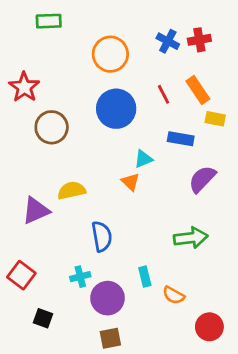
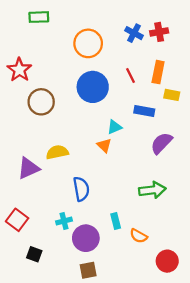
orange rectangle: (198, 90) -> (158, 72), turned 45

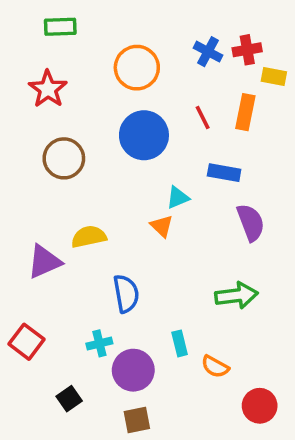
red star: (19, 70) -> (48, 89), moved
yellow rectangle: (172, 95) -> (274, 77), moved
purple semicircle: (161, 143) -> (251, 222), turned 115
black square: (34, 254) -> (69, 399), moved, turned 35

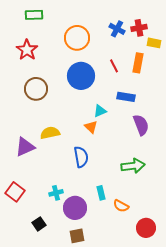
blue semicircle: (126, 294) -> (81, 157), moved

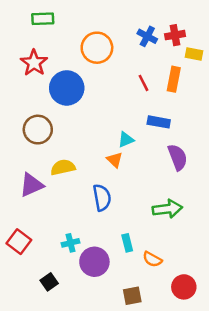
blue circle: (81, 76) -> (67, 88), moved
brown circle: (36, 89) -> (38, 130), moved
brown square: (77, 236) -> (132, 296), moved

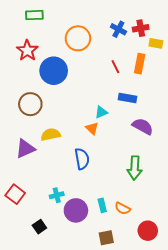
purple semicircle: (178, 157) -> (143, 126), turned -40
green arrow: (167, 209) -> (135, 168), turned 100
cyan rectangle: (127, 243) -> (102, 205), moved

